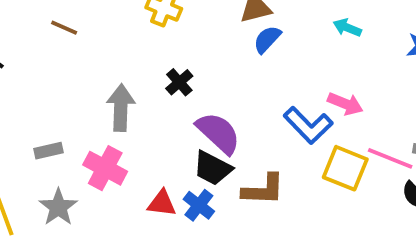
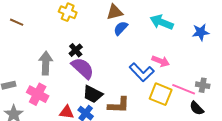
cyan arrow: (347, 28) -> (162, 22), size x1.6
purple semicircle: (218, 133) -> (83, 68), moved

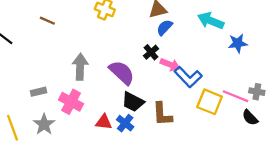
blue star: (201, 32) -> (238, 43), moved
black cross: (76, 50) -> (151, 52), moved
pink arrow: (161, 61) -> (170, 65), moved
brown L-shape: (119, 105) -> (162, 114), turned 85

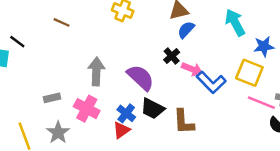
cyan arrow: (211, 21) -> (235, 22), turned 40
yellow square: (210, 102) -> (249, 73), moved
red triangle: (104, 122) -> (121, 130), turned -42
blue cross: (125, 123) -> (126, 113), moved

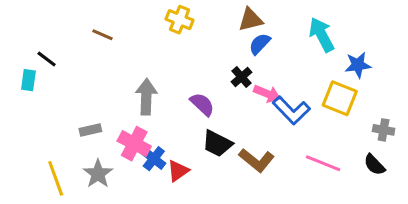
purple semicircle: (141, 78) -> (202, 104), size x0.7
pink line: (261, 103) -> (323, 163), moved
blue cross: (126, 113) -> (154, 159), moved
brown L-shape: (184, 122) -> (257, 160), turned -48

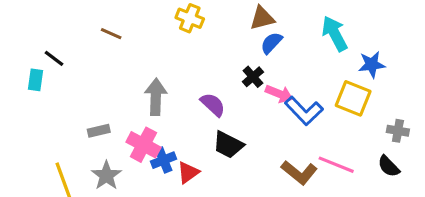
blue cross: (154, 159) -> (163, 160), turned 30
brown L-shape: (257, 160) -> (299, 172), moved

